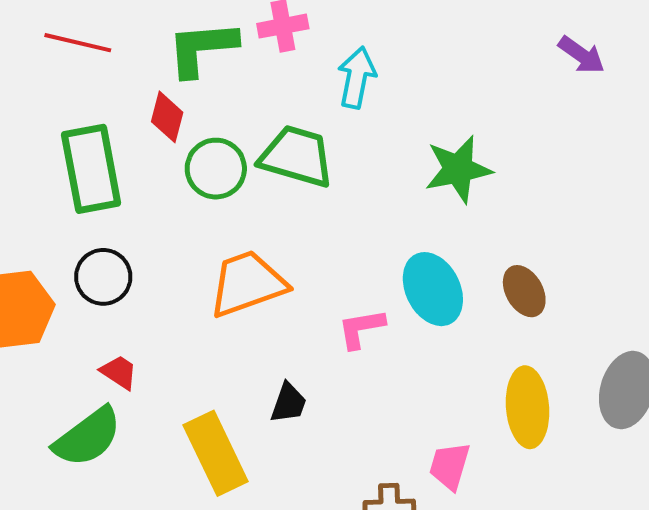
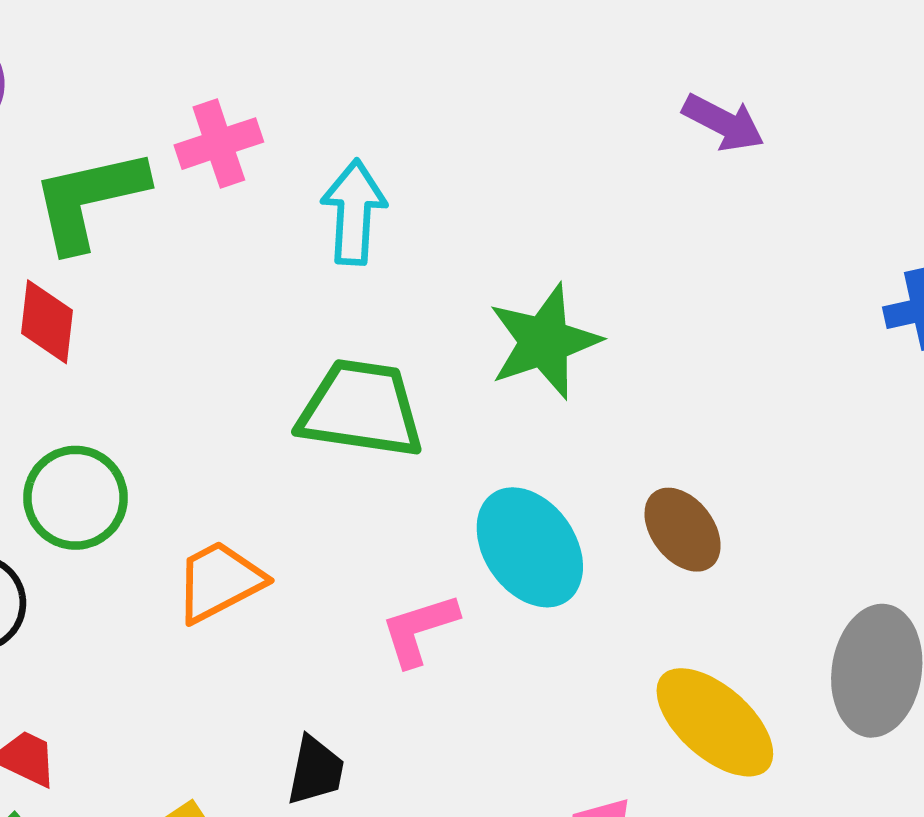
green trapezoid: (297, 156) -> (361, 409), moved
green circle: (216, 169) -> (76, 498), moved
orange trapezoid: (247, 284) -> (219, 581), size x0.7
yellow ellipse: (528, 407) -> (715, 722), turned -36

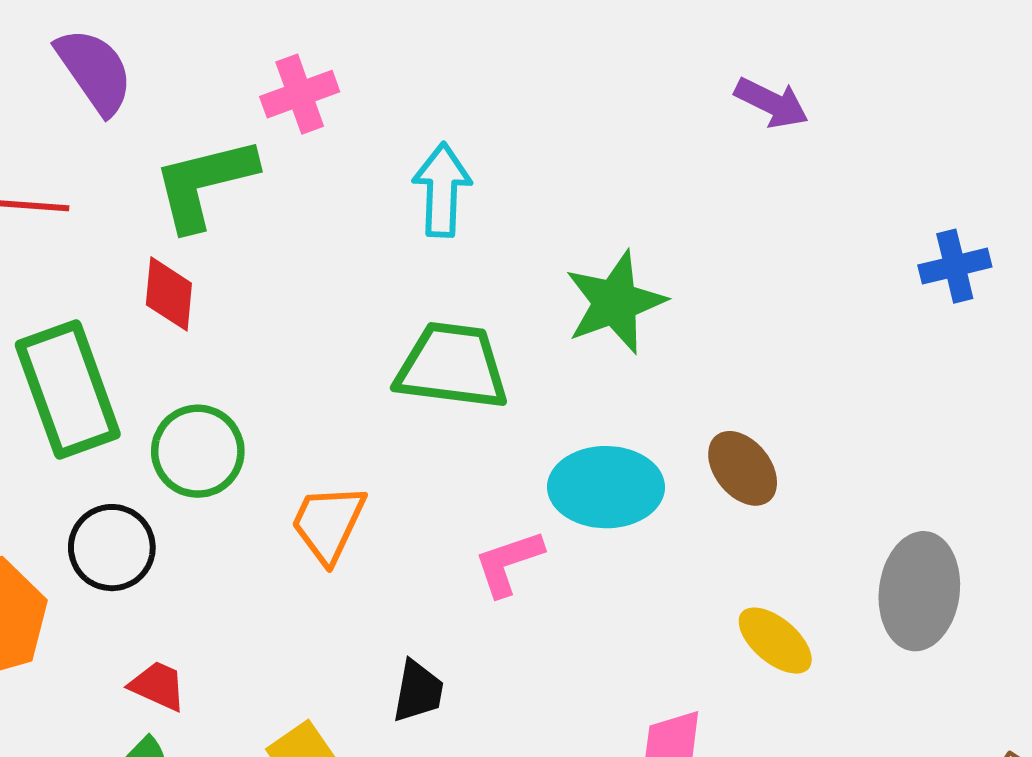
pink cross: (219, 144) -> (300, 94), moved
cyan ellipse: (530, 547) -> (606, 487), turned -54
orange trapezoid: (219, 581) -> (328, 523), turned -36
yellow ellipse: (715, 722) -> (775, 641), size x0.7

